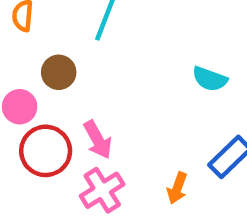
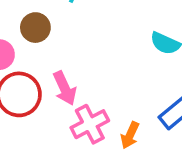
pink cross: (102, 190) -> (90, 124), moved

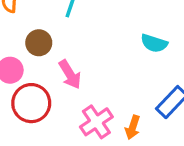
pink arrow: (65, 88) -> (70, 74), moved

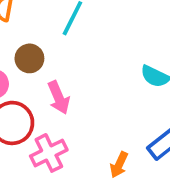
pink cross: (96, 122) -> (49, 153), moved

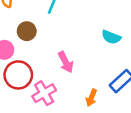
pink arrow: (59, 98) -> (66, 62), moved

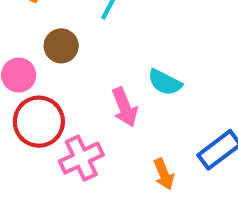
cyan semicircle: (111, 37) -> (165, 82), moved
orange arrow: (91, 98) -> (164, 174), turned -49

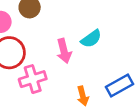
cyan semicircle: (165, 82) -> (91, 39), turned -70

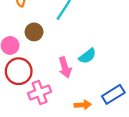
orange arrow: (83, 96) -> (83, 105), turned -77

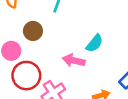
pink arrow: (65, 67) -> (74, 61), turned 132

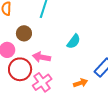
pink arrow: (74, 61) -> (42, 57), moved

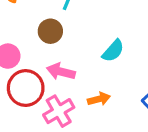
brown circle: (24, 33) -> (50, 31), moved
orange arrow: (81, 83) -> (99, 99), moved

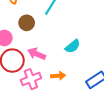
brown circle: (50, 31) -> (27, 23), moved

